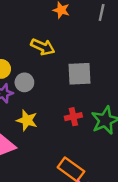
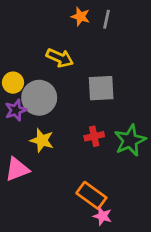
gray line: (102, 13) -> (107, 19), moved
gray circle: (24, 82) -> (39, 98), size x1.6

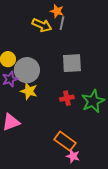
gray line: (107, 19) -> (62, 23), moved
yellow arrow: (60, 58) -> (42, 25), moved
yellow star: (42, 140) -> (29, 91), moved

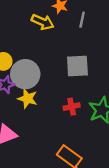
gray line: (62, 23) -> (82, 20), moved

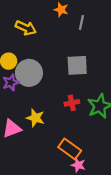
yellow arrow: (43, 22) -> (26, 28), moved
yellow star: (28, 99) -> (35, 118), moved

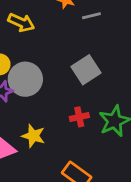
gray line: (81, 23) -> (91, 16), turned 64
gray square: (77, 65) -> (86, 70), turned -30

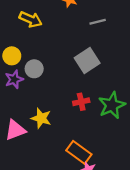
gray line: (91, 16) -> (98, 22), moved
gray circle: (25, 79) -> (34, 69), size x0.6

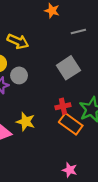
yellow arrow: (31, 19) -> (18, 41), moved
orange rectangle: (79, 152) -> (71, 124), moved

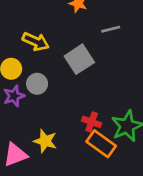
gray square: (68, 68) -> (79, 59), moved
red cross: (63, 106) -> (92, 122), turned 32

